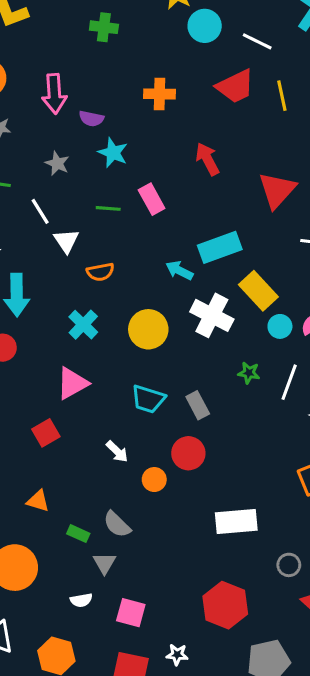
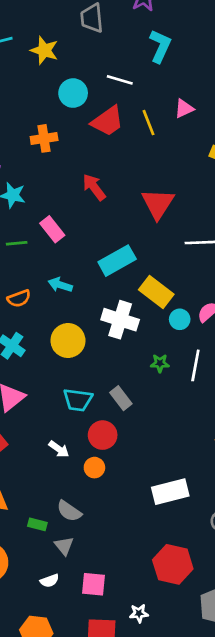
cyan circle: (205, 26) -> (73, 93), moved
cyan arrow: (179, 270) -> (60, 285), moved
red circle: (188, 453) -> (103, 435), moved

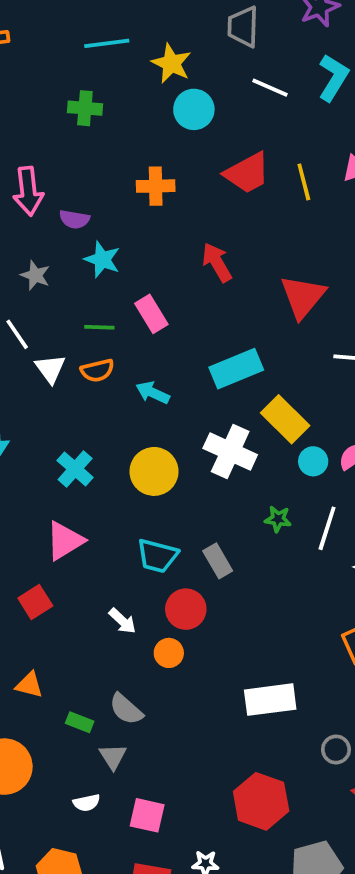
white line: (120, 80) -> (270, 88), moved
cyan circle: (73, 93) -> (194, 109), moved
orange semicircle: (19, 298) -> (97, 370), moved

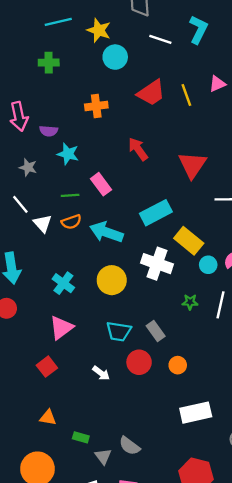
cyan arrow: (153, 393) -> (106, 232), size x1.6
orange circle: (169, 653) -> (178, 365), moved
gray semicircle: (126, 709) -> (129, 446), moved

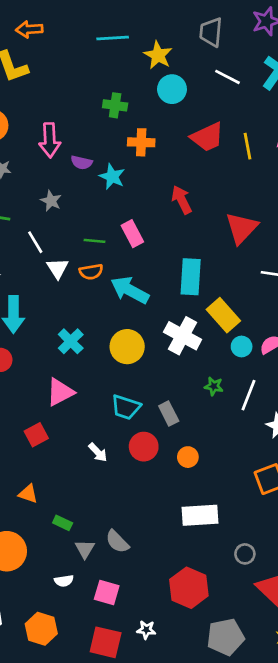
green cross: (49, 63) -> (115, 105), moved
cyan star: (68, 154) -> (112, 177), moved
cyan rectangle: (156, 213) -> (191, 277), turned -68

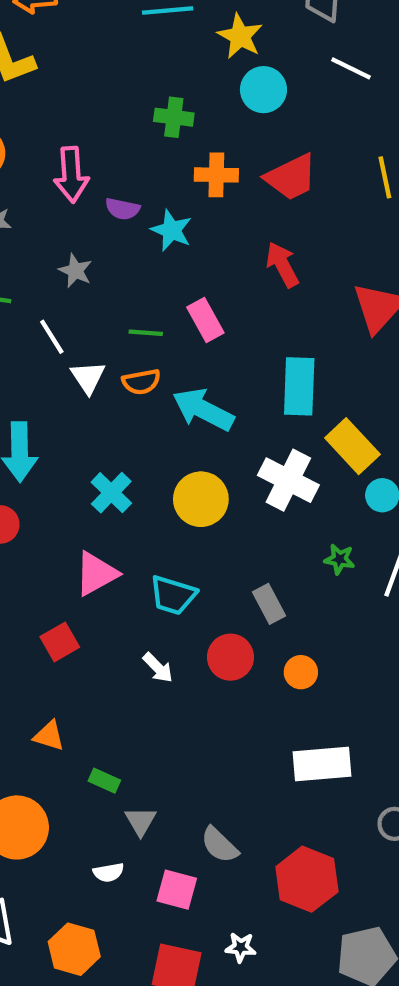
red trapezoid: (207, 137) -> (291, 177), moved
cyan trapezoid: (126, 407) -> (173, 595), moved
gray semicircle: (117, 542) -> (219, 845), moved

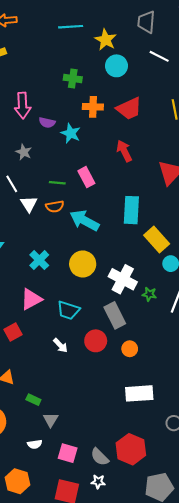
white cross: (288, 480) -> (123, 279), moved
gray rectangle: (269, 604) -> (115, 315), size x1.4
gray semicircle: (219, 845) -> (100, 457), moved

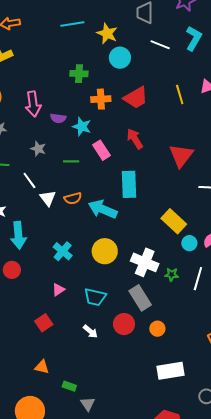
pink rectangle: (86, 177) -> (102, 150), moved
green line: (57, 183) -> (71, 161), moved
cyan rectangle: (131, 210) -> (129, 184), moved
pink triangle: (31, 299) -> (58, 290), size x0.6

